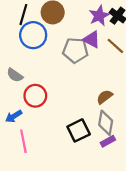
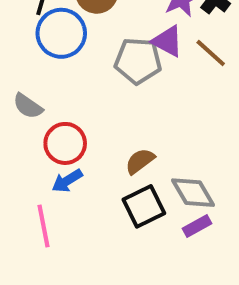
brown semicircle: (105, 97) -> (140, 161), moved
blue arrow: (14, 116) -> (67, 181), moved
gray diamond: (106, 123) -> (193, 193), turned -40

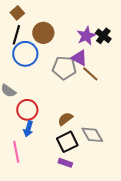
brown line: (211, 53) -> (90, 74), moved
blue arrow: (67, 181) -> (28, 129), turned -42
purple rectangle: (197, 226) -> (65, 163), moved, turned 48

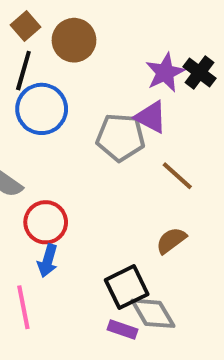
brown circle: (43, 33) -> (74, 40), moved
brown line: (90, 74) -> (177, 176), moved
brown semicircle: (65, 119) -> (171, 240), moved
gray diamond: (92, 135) -> (153, 313), moved

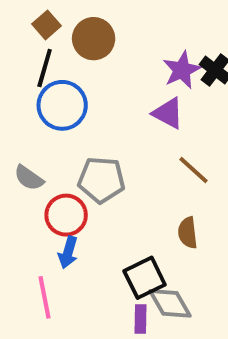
gray pentagon: (121, 137) -> (101, 180), moved
brown semicircle: (171, 240) -> (188, 233), turned -60
purple rectangle: (123, 330) -> (141, 319), turned 72

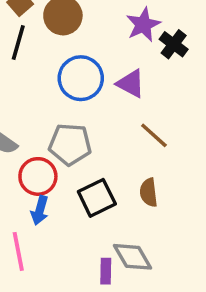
purple star: (182, 70) -> (143, 25), moved
blue circle: (62, 105) -> (81, 78), moved
black square: (145, 278) -> (97, 198), moved

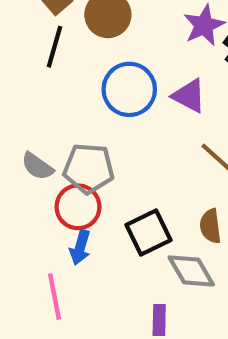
gray pentagon: (70, 144) -> (89, 168), moved
gray diamond: (133, 257) -> (191, 271), moved

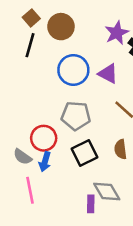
gray semicircle: (37, 166) -> (23, 157), moved
gray pentagon: (89, 168) -> (76, 116), moved
gray diamond: (191, 271) -> (107, 191), moved

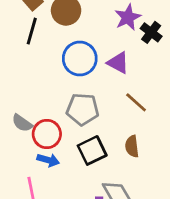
gray semicircle: (23, 157) -> (22, 123), moved
blue arrow: (45, 162) -> (48, 160), turned -90

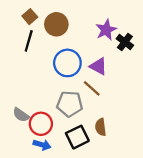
brown line: (136, 102) -> (92, 88), moved
brown semicircle: (132, 146) -> (101, 127), moved

